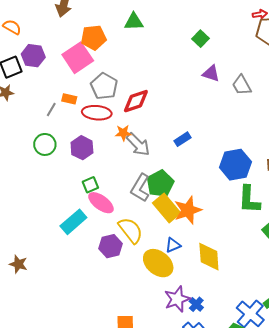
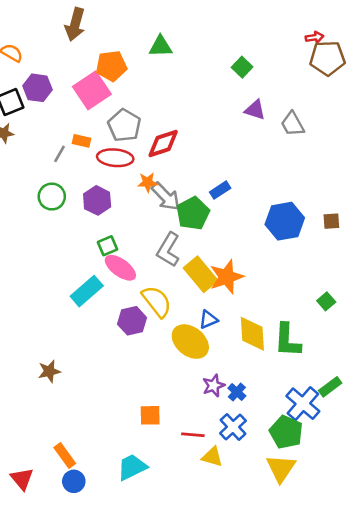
green pentagon: (160, 184) -> (193, 213), moved
green L-shape: (249, 200) -> (287, 340), moved
brown star: (18, 264) -> (49, 371), moved, turned -30
purple star: (177, 299) -> (214, 386), size x0.7

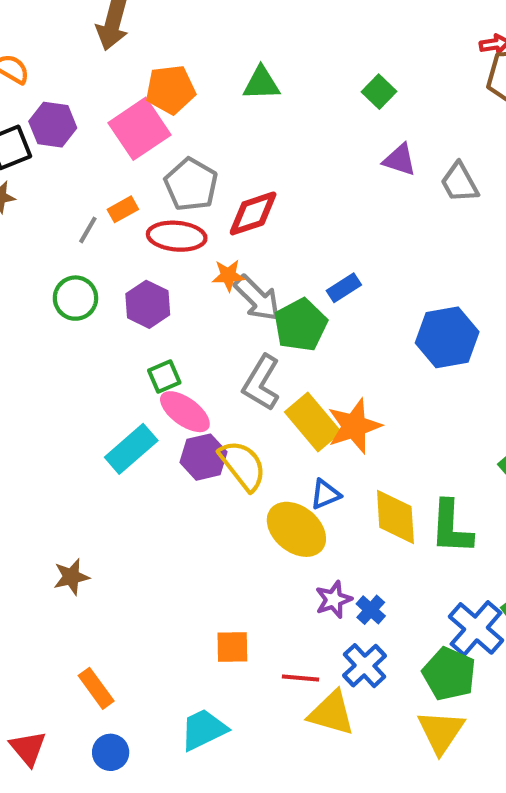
green triangle: (161, 46) -> (261, 83), moved
orange rectangle: (82, 141) -> (123, 209), turned -42
purple hexagon: (132, 321) -> (203, 457), moved
orange rectangle: (65, 455) -> (96, 688), moved
yellow triangle: (212, 457) -> (331, 713), size x1.4

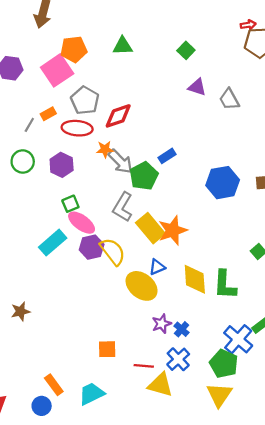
orange rectangle: (96, 688) -> (54, 385), moved

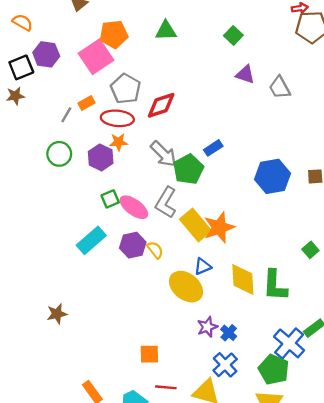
orange star: (105, 149) -> (118, 142), moved
pink ellipse: (82, 223) -> (134, 207), moved
yellow semicircle: (113, 251) -> (155, 250), size x0.6
red line: (144, 366) -> (166, 387), moved

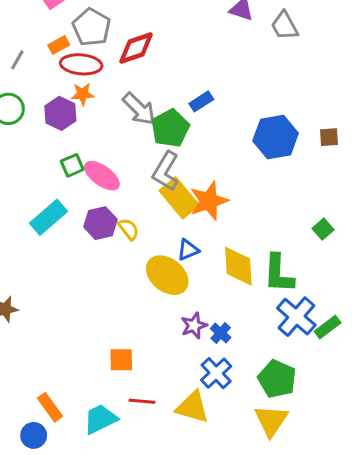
orange rectangle: (86, 103) -> (59, 45), moved
gray L-shape: (166, 202) -> (166, 171), moved
blue cross: (289, 343) -> (296, 317), moved

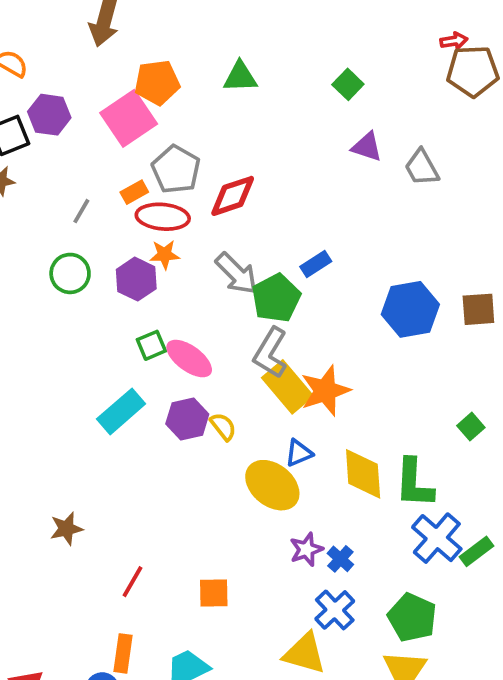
brown square: (329, 137) -> (478, 309), size x1.4
red line: (142, 401) -> (132, 582), moved, turned -65
orange rectangle: (50, 407) -> (123, 653), turned 44

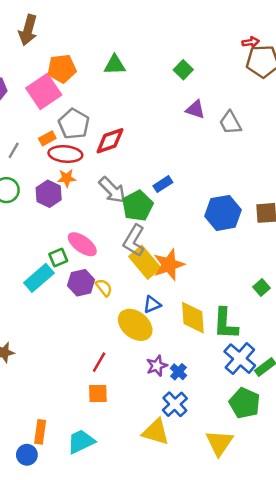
green square: (151, 345) -> (58, 257), moved
red line: (132, 582) -> (99, 362), moved
green pentagon: (412, 618) -> (245, 403), moved

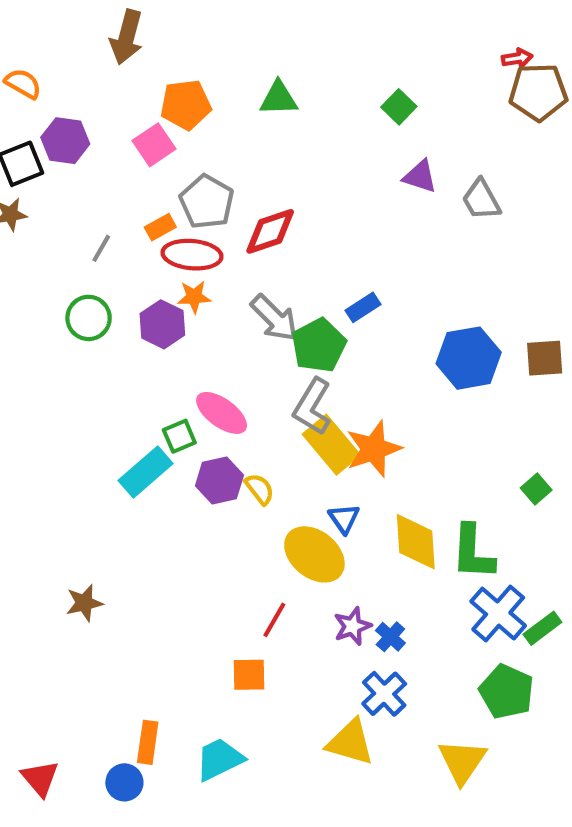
pink square: (44, 91) -> (154, 145), size x0.7
blue triangle: (152, 304) -> (344, 519), turned -42
red line: (99, 362) -> (274, 620), moved

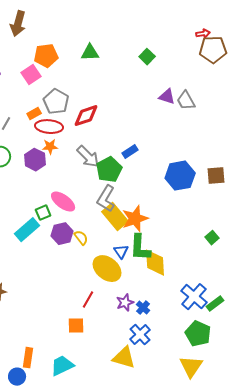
purple triangle: (420, 176) -> (167, 97), moved
green L-shape: (473, 552) -> (140, 248), moved
yellow triangle: (462, 761) -> (191, 367), moved

